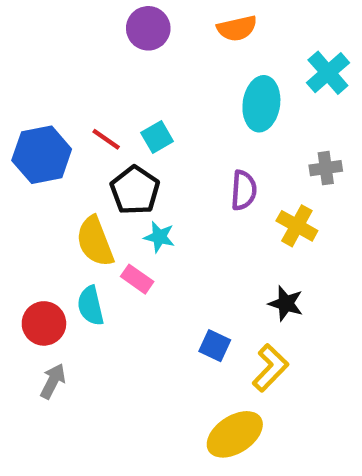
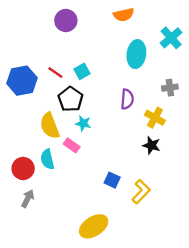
purple circle: (148, 28) -> (66, 21), moved
black star: (286, 303) -> (151, 145), moved
yellow ellipse: (235, 434) -> (94, 226), moved

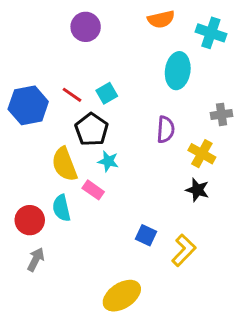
cyan cross: (171, 38) -> (211, 33), moved, turned -30

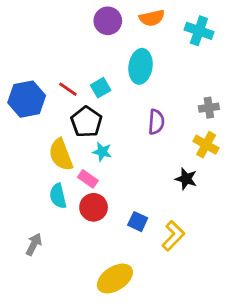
purple circle: (86, 27) -> (108, 21), moved
cyan ellipse: (178, 71) -> (141, 66), moved
yellow cross: (202, 154) -> (206, 145), moved
red circle: (30, 220) -> (94, 207), moved

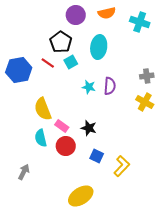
black pentagon: (86, 122) -> (61, 42), moved
cyan star: (102, 152) -> (89, 87), moved
black star: (186, 179) -> (89, 128), moved

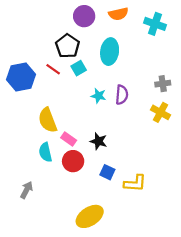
yellow L-shape: (122, 166) -> (135, 183), turned 50

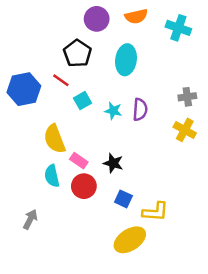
cyan square: (79, 68) -> (83, 101), moved
yellow ellipse: (90, 216) -> (130, 240), moved

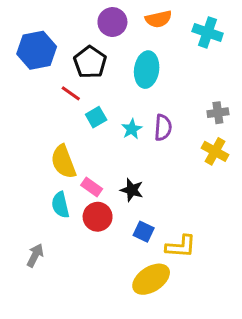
blue hexagon: (24, 89) -> (37, 50), moved
cyan star: (113, 111) -> (132, 129), turned 30

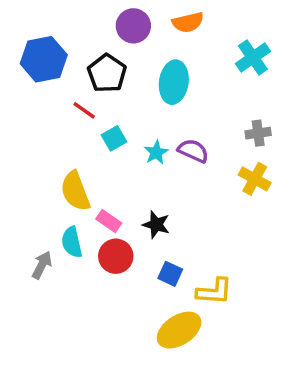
cyan cross: (208, 32) -> (253, 57), moved, turned 36
purple semicircle: (163, 128) -> (193, 151), turned -70
gray arrow: (35, 255) -> (42, 265), moved

